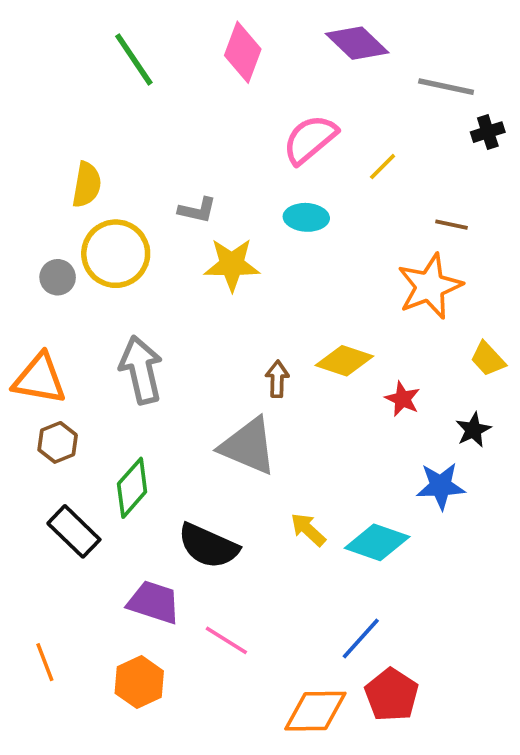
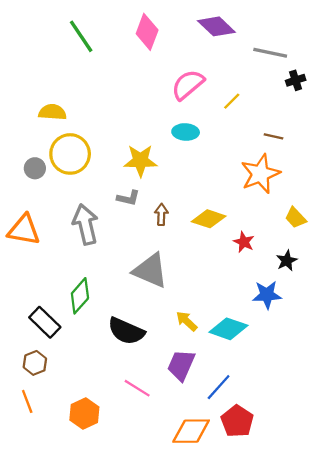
yellow semicircle: (87, 185) -> (52, 112), turned -96
gray L-shape: (197, 210) -> (128, 198), moved
brown arrow: (277, 379) -> (161, 214), moved
brown hexagon: (58, 442) -> (35, 363), moved
purple trapezoid: (154, 602) -> (181, 365), moved, turned -84

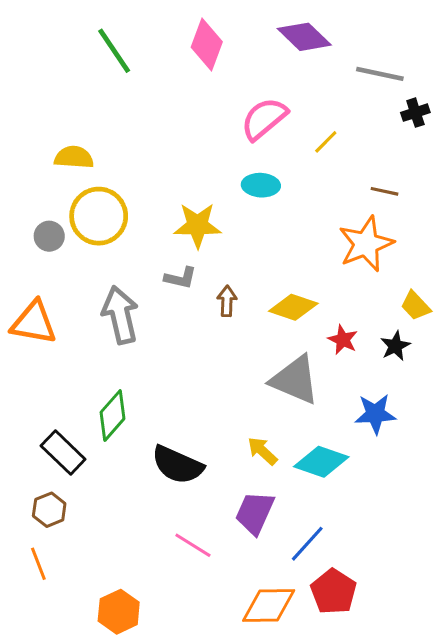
black star: (287, 261) -> (395, 346), moved
gray triangle: (150, 271) -> (295, 380), moved
orange hexagon: (84, 414) -> (119, 612), moved

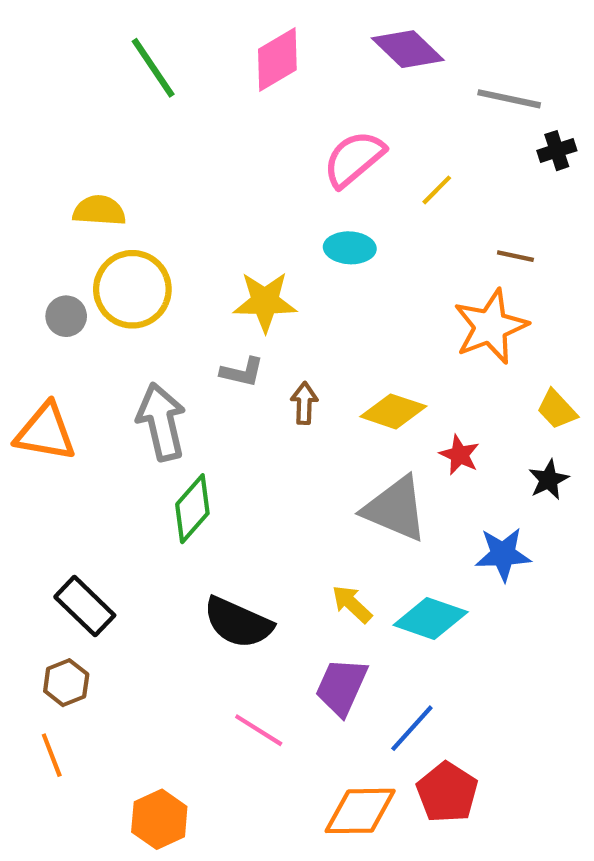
pink diamond: (207, 45) -> (277, 59), turned 39
black star: (395, 346) -> (549, 480), moved
green diamond: (113, 415) -> (192, 509), moved

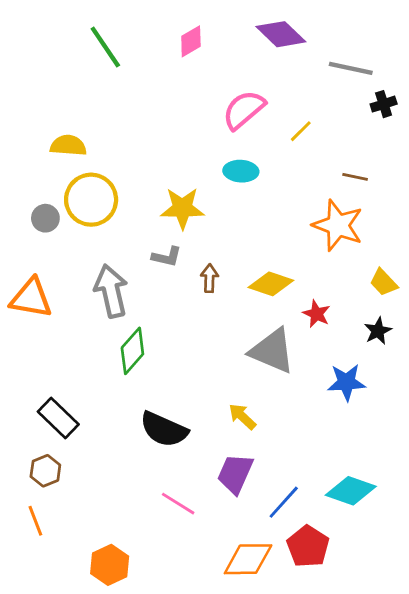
pink diamond: (277, 59) -> (191, 41), size x0.7
orange star: (491, 327) -> (338, 225), turned -30
cyan diamond: (431, 618) -> (351, 491), moved

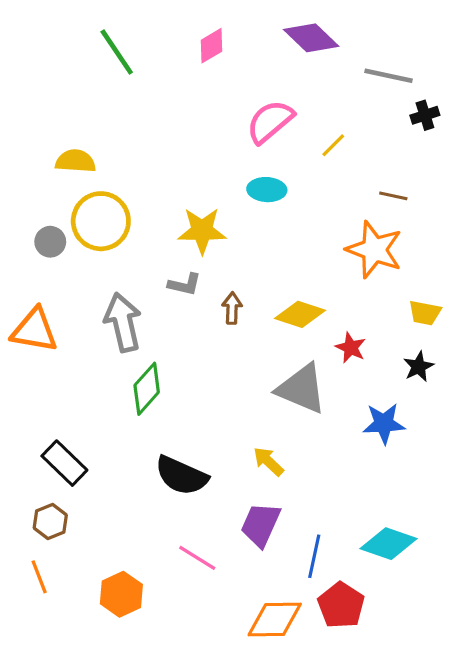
yellow trapezoid: (384, 282) -> (425, 313), turned -36
blue line: (284, 502) -> (314, 556), turned -30
orange hexagon: (110, 565) -> (121, 594), moved

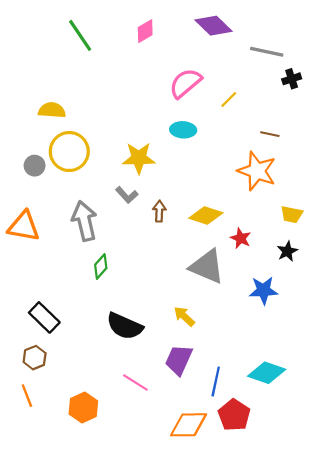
gray L-shape: (185, 284) -> (127, 195), turned 35
green diamond: (147, 389) -> (101, 266), size x0.7

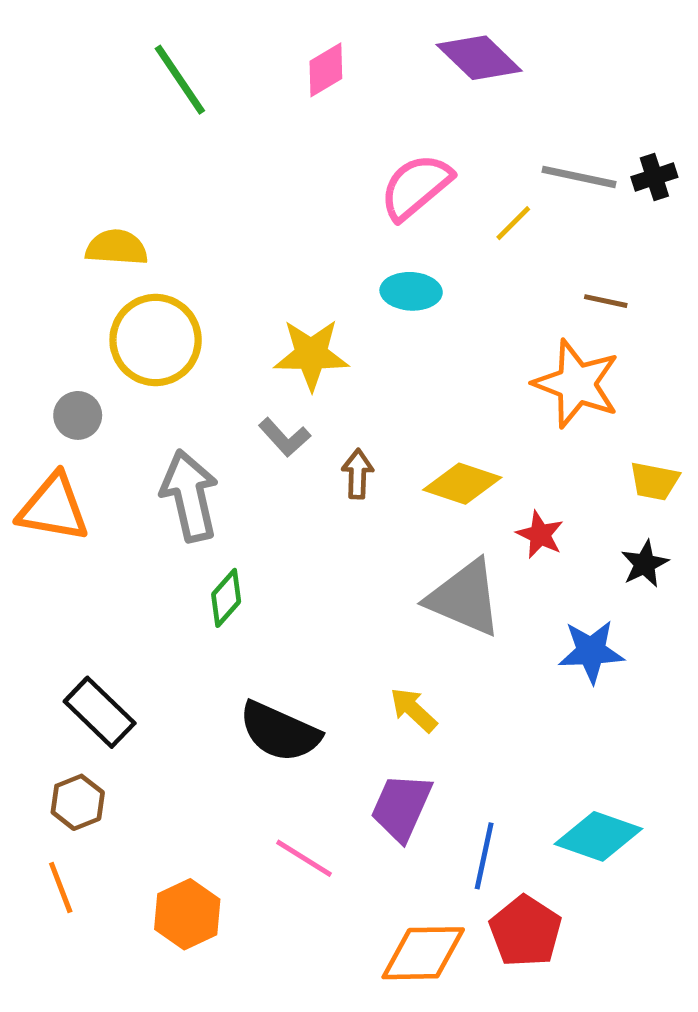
gray line: (267, 52) -> (579, 177), moved
gray circle: (35, 166) -> (78, 415), moved

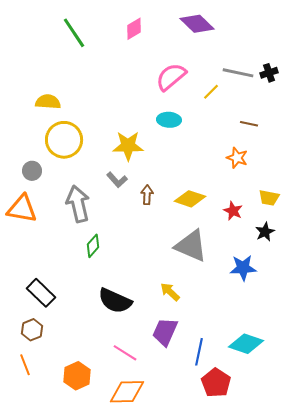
orange star: (577, 384) -> (237, 158), size x0.6
red star: (540, 535) -> (233, 211), moved
orange diamond: (423, 953) -> (127, 392), moved

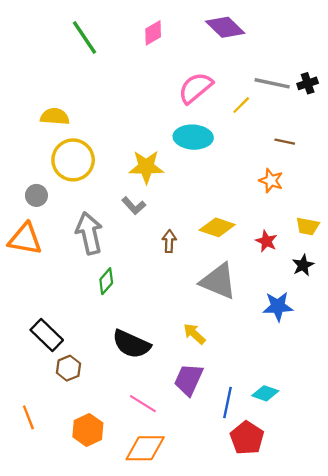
cyan ellipse: (169, 120) -> (193, 137), size x1.4
brown arrow: (147, 195) -> (169, 241), moved
brown hexagon: (32, 330) -> (68, 368), moved
cyan diamond: (246, 344) -> (265, 393), moved, size x0.7

